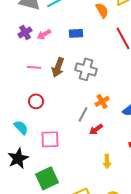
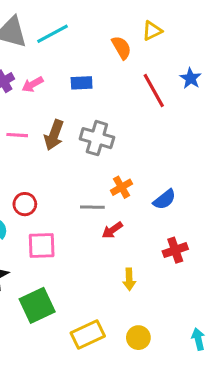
red circle: (36, 101) -> (25, 204), moved
gray line: (83, 114) -> (92, 207), turned 63

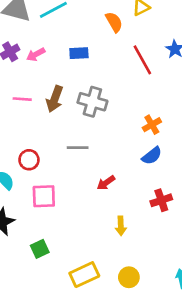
orange cross: (122, 187) -> (152, 125), moved
gray line: (92, 207) -> (78, 148), moved
green square: (37, 305) -> (40, 249), size x0.6

